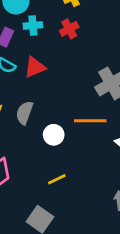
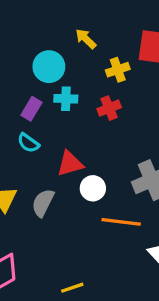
red triangle: (35, 67) -> (70, 164), moved
white circle: (54, 135) -> (93, 188), moved

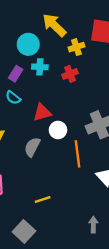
yellow arrow: (86, 39) -> (54, 25), size x1.6
gray semicircle: (43, 203) -> (32, 147), moved
orange line: (121, 222) -> (78, 154), turned 75

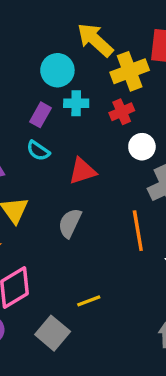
yellow cross: (76, 47) -> (130, 71), size x1.5
white circle: (58, 130) -> (142, 147), moved
gray square: (24, 231) -> (53, 333), moved

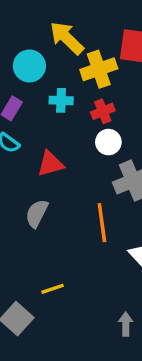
cyan cross: (76, 103) -> (61, 100), moved
red cross: (122, 112) -> (103, 111), moved

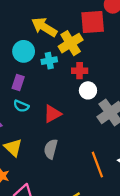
cyan cross: (61, 100) -> (49, 61), moved
red cross: (103, 111) -> (80, 71), turned 35
orange line: (102, 223) -> (97, 165), moved

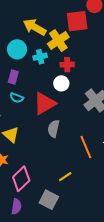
white circle: (88, 90) -> (61, 83), moved
red triangle: (52, 114) -> (45, 104), size x1.4
gray semicircle: (51, 149) -> (54, 129), moved

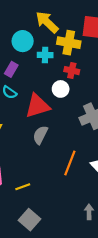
yellow cross: (58, 40) -> (69, 43), turned 30
orange line: (86, 147) -> (70, 163), turned 30
yellow line: (65, 177) -> (23, 187), moved
gray square: (49, 200) -> (30, 220), moved

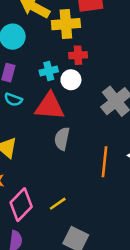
cyan cross: (45, 55) -> (49, 71), moved
red triangle: (37, 106) -> (50, 106), turned 36

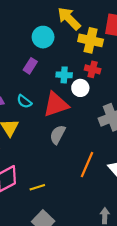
cyan semicircle: (13, 99) -> (24, 101), moved
red triangle: (50, 106) -> (56, 104), turned -40

